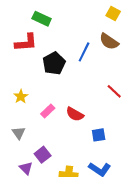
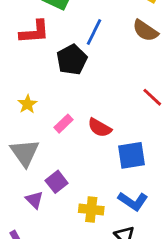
blue line: (84, 52) -> (94, 32), moved
gray triangle: (19, 133) -> (25, 153), size x1.6
blue square: (99, 135) -> (131, 155), size x1.5

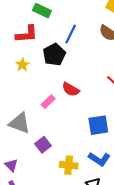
yellow star: (27, 104) -> (23, 65), moved
red semicircle: (100, 128) -> (71, 89), moved
gray triangle: (25, 153) -> (19, 123), turned -35
purple triangle: (34, 200) -> (11, 165), moved

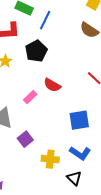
blue line: (71, 34) -> (45, 20), moved

